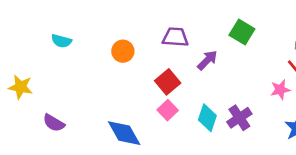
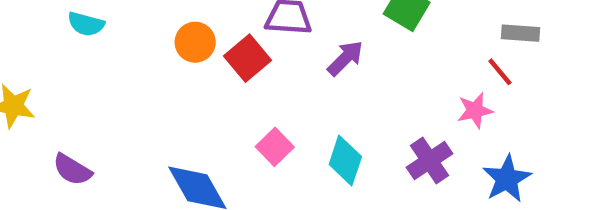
red square: (168, 82) -> (247, 58), moved
purple cross: (239, 118) -> (429, 161), moved

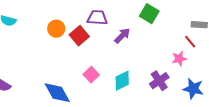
cyan diamond: (345, 161) -> (122, 81), turned 45
blue star: (507, 179) -> (193, 89), turned -30

